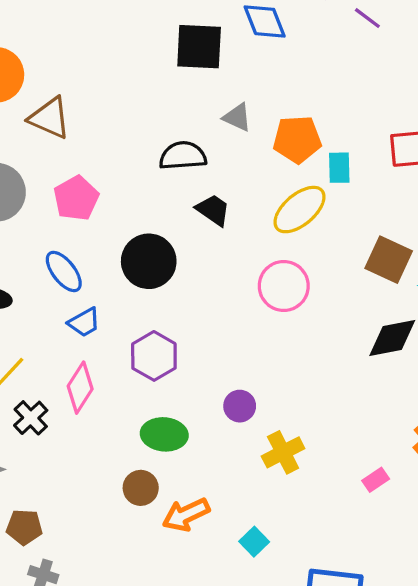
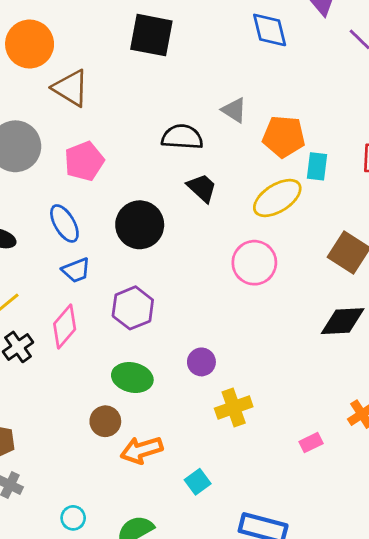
black square: (199, 47) -> (151, 35), moved

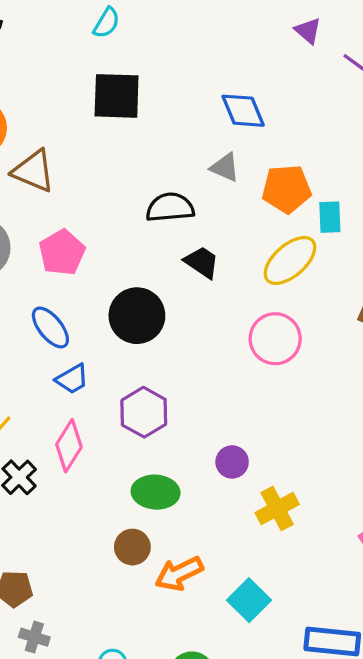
blue diamond: (270, 30) -> (243, 111), moved
cyan square: (198, 482) -> (249, 600), size x1.4

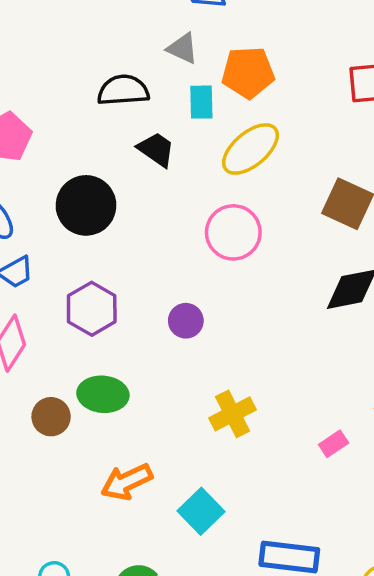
cyan rectangle: (330, 217) -> (201, 102), moved
purple circle: (232, 462) -> (186, 321), moved
brown circle: (132, 547) -> (51, 417), moved

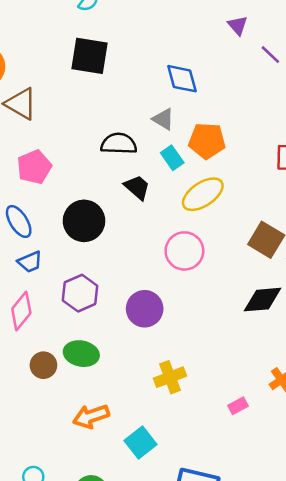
cyan rectangle: (201, 102) -> (172, 158), turned -40
purple circle: (186, 321) -> (145, 309), size x1.5

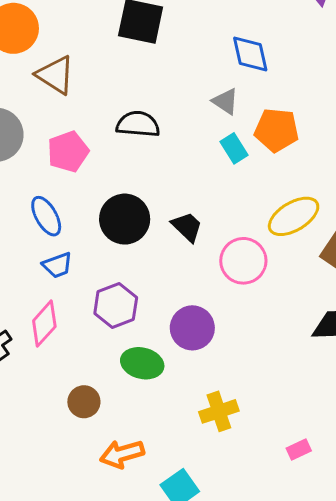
black semicircle: (119, 144) -> (138, 124), moved
black trapezoid: (137, 187) -> (187, 227), moved
yellow ellipse: (203, 194) -> (294, 216), moved
green ellipse: (81, 354) -> (142, 363), moved
brown circle: (43, 365) -> (84, 402), moved

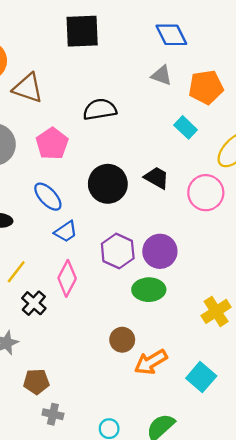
cyan rectangle: (234, 148) -> (186, 127), moved
purple circle: (192, 328) -> (160, 251), moved
brown circle: (84, 402) -> (122, 340), moved

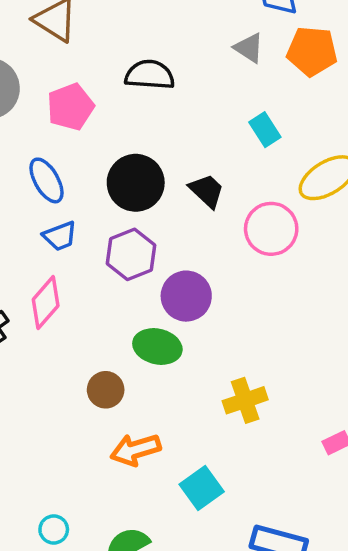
orange pentagon: (206, 87) -> (312, 51), moved
purple hexagon: (118, 251) -> (131, 254), moved
brown circle: (122, 340) -> (106, 390), moved

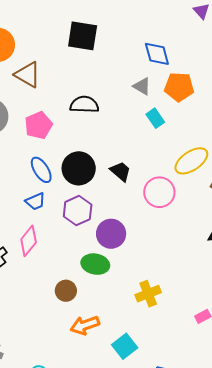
cyan rectangle: (265, 130) -> (155, 118), moved
blue ellipse: (46, 180) -> (41, 170), moved

